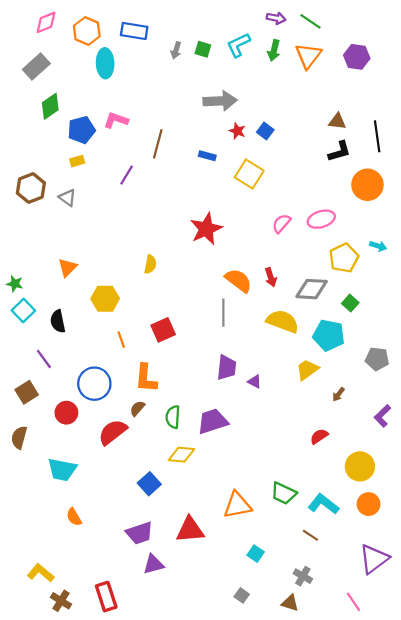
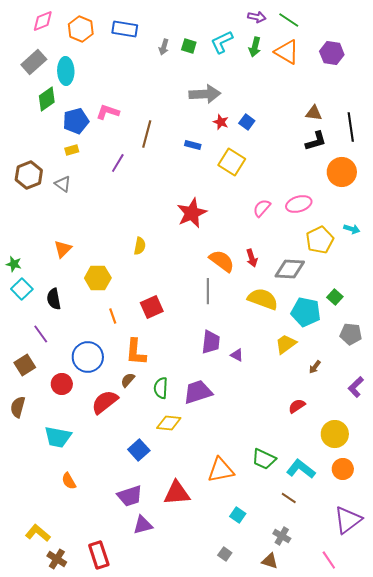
orange triangle: (308, 56) -> (287, 52), turned -36
cyan ellipse: (105, 63) -> (66, 71), moved
green square: (350, 303) -> (335, 297), moved

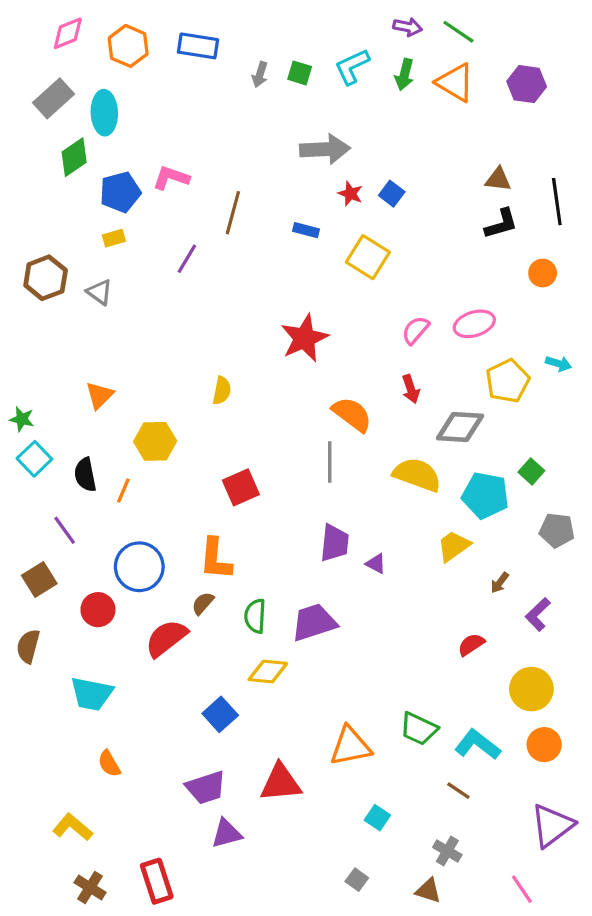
orange circle: (342, 172) -> (543, 273), size x0.6
red arrow: (252, 258) -> (411, 389), moved
orange line: (113, 316) -> (123, 491), moved, turned 42
purple L-shape: (356, 387) -> (538, 614), moved
yellow L-shape: (38, 533) -> (73, 827), moved

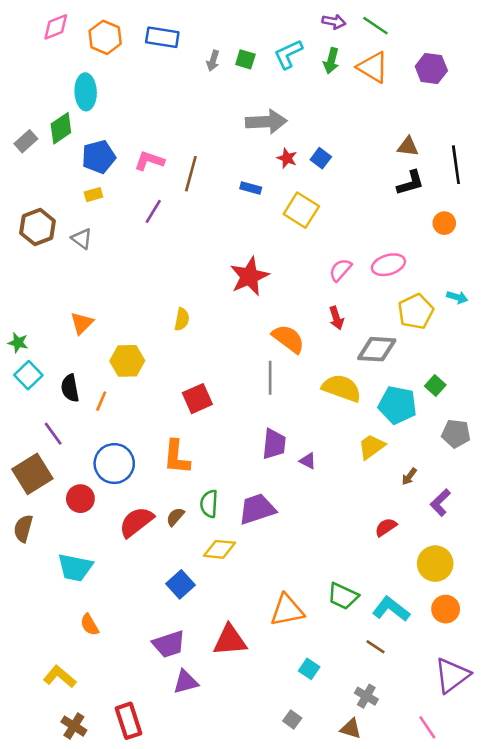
gray rectangle: (54, 98) -> (26, 141), moved, size x0.7
pink L-shape: (171, 178) -> (149, 161), moved
brown square: (39, 579) -> (32, 474), size x1.4
brown semicircle: (203, 603) -> (175, 517), moved

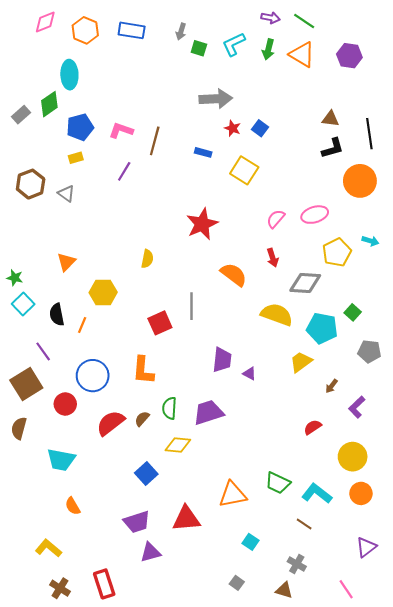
gray arrow: (213, 61) -> (181, 31), moved
orange circle: (444, 223) -> (360, 181), size x1.8
gray line: (270, 378) -> (192, 306), moved
purple triangle: (452, 675) -> (366, 547), size x0.7

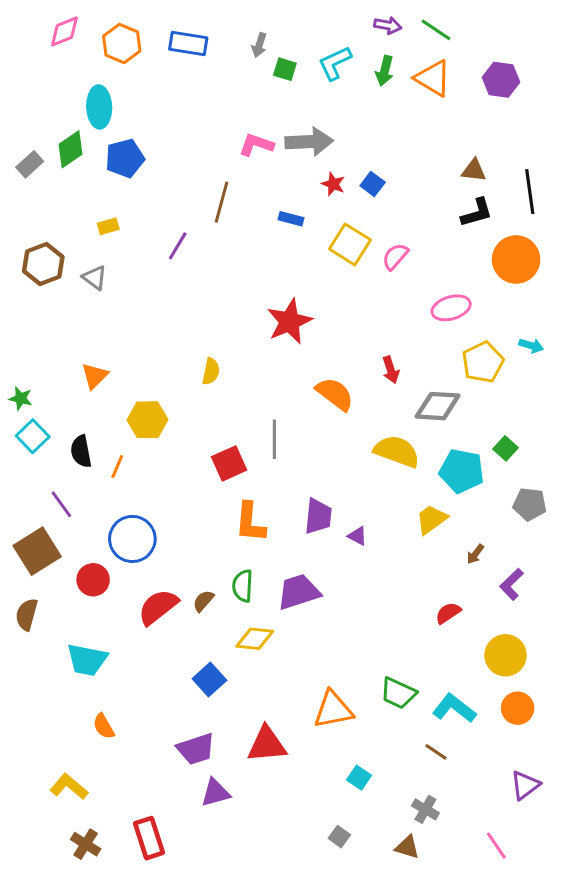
blue pentagon: (80, 127) -> (125, 158), moved
pink L-shape: (121, 130) -> (256, 145), moved
pink semicircle: (276, 219) -> (395, 256), moved
orange L-shape: (143, 370) -> (250, 522), moved

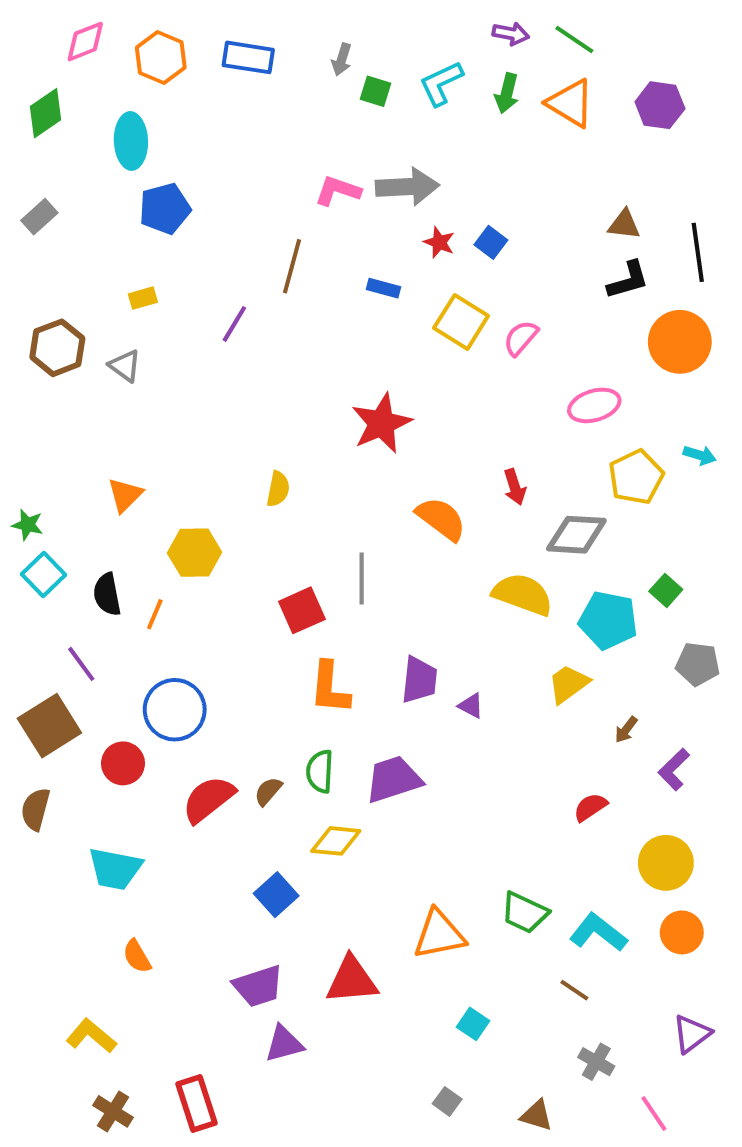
green diamond: (70, 149) -> (45, 113), moved
gray cross: (425, 809) -> (596, 1062), moved

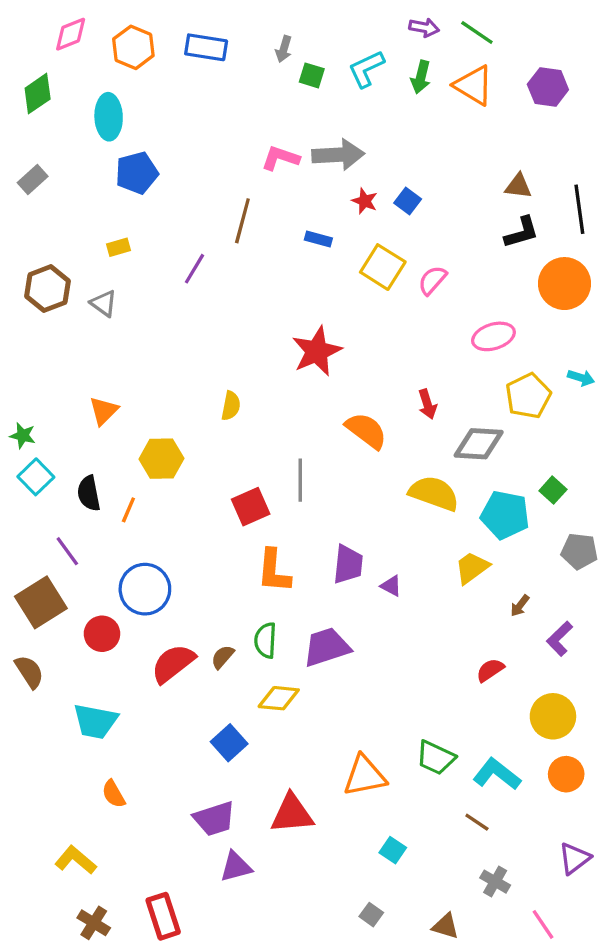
brown semicircle: (35, 809) -> (29, 672), turned 132

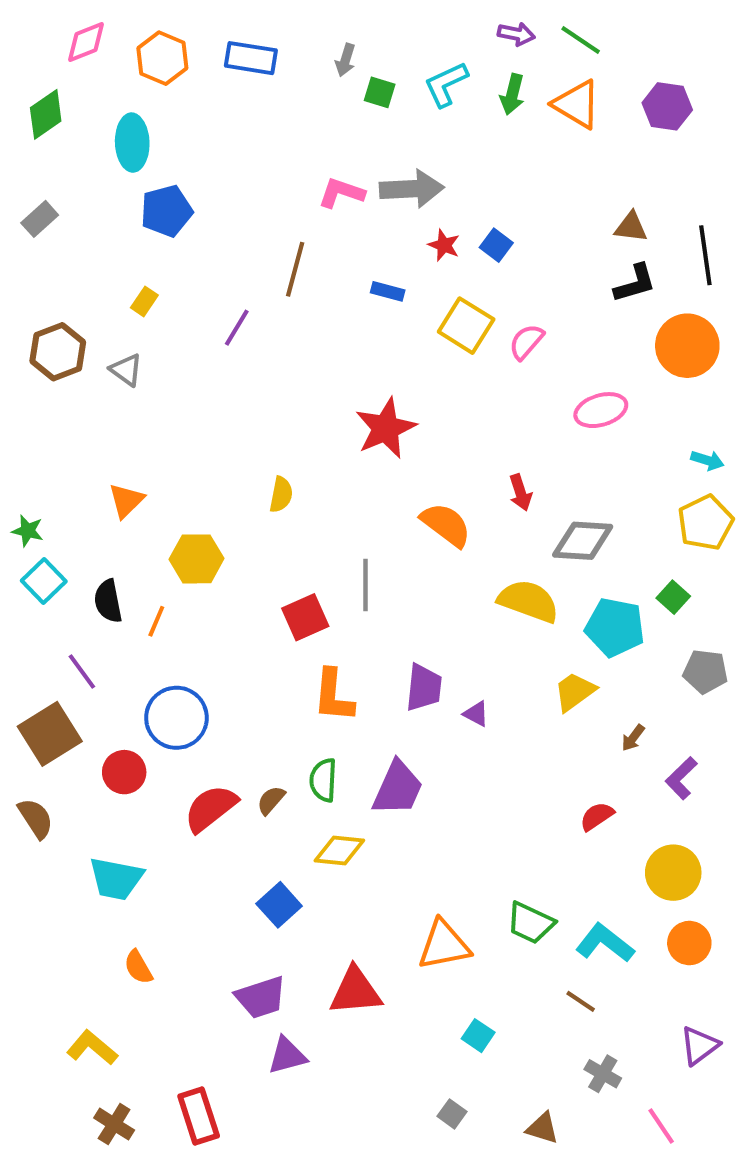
yellow rectangle: (119, 247) -> (144, 301), turned -40
yellow pentagon: (528, 396) -> (705, 523), moved
purple trapezoid: (327, 647) -> (398, 788), turned 132

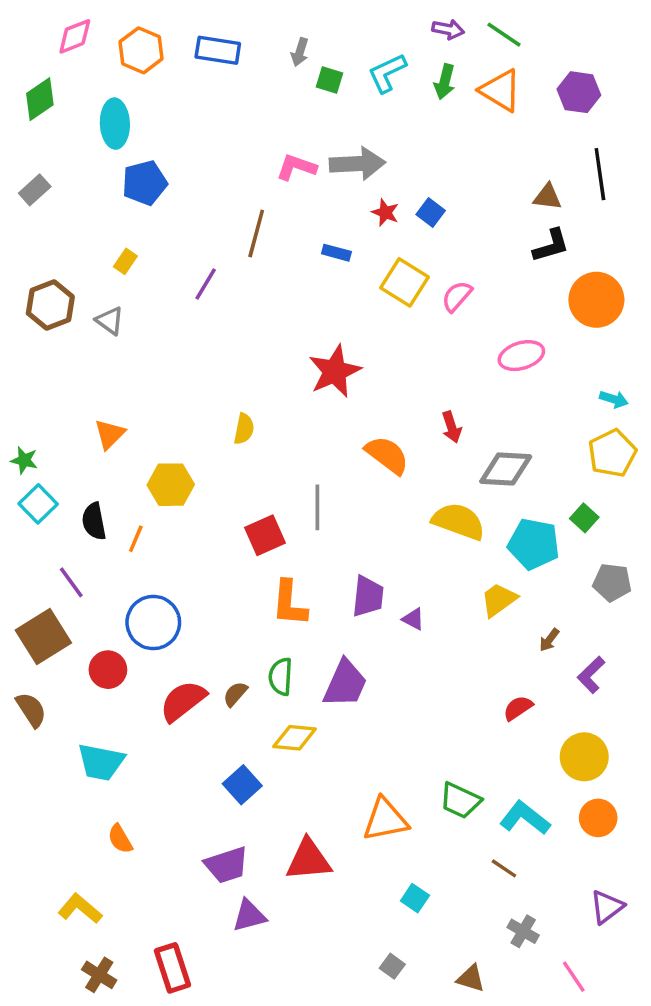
black line: (705, 255) -> (600, 174), moved

